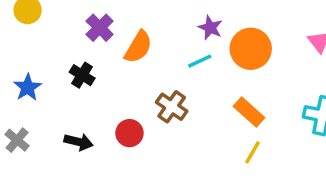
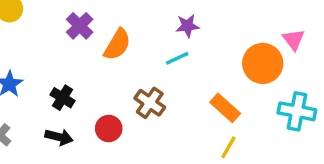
purple star: (210, 28) -> (187, 26), turned -30
orange circle: (251, 49) -> (263, 63), moved
black cross: (82, 75) -> (62, 98), moved

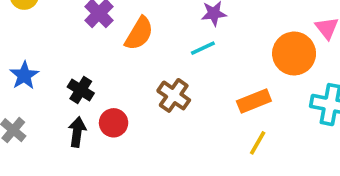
orange rectangle: (225, 108) -> (254, 101), turned -64
red circle: (109, 128) -> (114, 123), moved
black arrow: (59, 137) -> (77, 132), turned -96

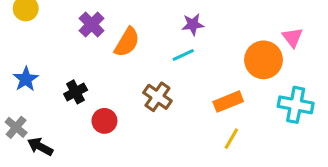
black cross: (81, 90) -> (76, 92), turned 30
black arrow: (77, 132) -> (40, 147), moved, turned -70

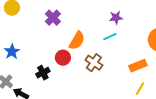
orange semicircle: (127, 42) -> (77, 41), moved
black cross: (76, 92) -> (43, 73), moved
red circle: (104, 121) -> (63, 58), moved

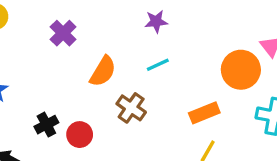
purple star: (116, 18) -> (156, 21), moved
red circle: (63, 58) -> (80, 135), moved

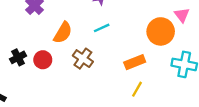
black cross: (46, 125) -> (18, 57), moved
red circle: (80, 135) -> (43, 60), moved

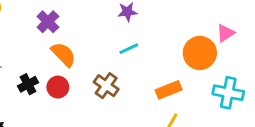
pink triangle: (182, 15) -> (225, 33), turned 35
orange semicircle: (63, 33) -> (64, 54), moved, turned -75

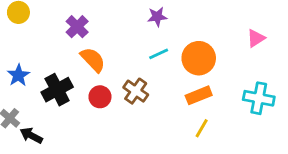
orange circle: (200, 53) -> (199, 58), moved
black cross: (28, 84) -> (57, 90), size x1.5
red circle: (58, 87) -> (100, 97), moved

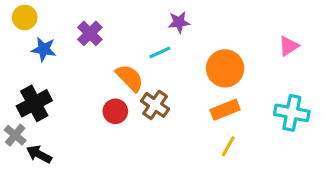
cyan line: (159, 54) -> (160, 52), moved
orange semicircle: (93, 60) -> (130, 78), moved
blue star: (18, 75) -> (44, 49), moved, turned -30
black cross: (57, 90) -> (34, 103), moved

